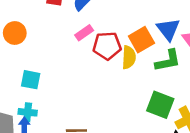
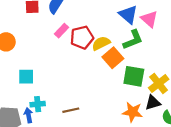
orange square: (141, 40) -> (113, 58), moved
yellow semicircle: (129, 57) -> (101, 43), turned -108
cyan cross: (28, 112) -> (38, 104), moved

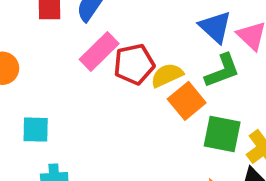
pink rectangle: (62, 31) -> (99, 51), size x1.5

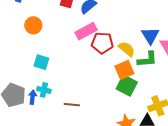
yellow semicircle: (167, 75) -> (127, 49), moved, turned 48
green square: (222, 134) -> (127, 85), moved

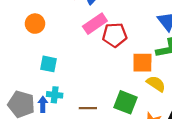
yellow semicircle: (127, 49) -> (156, 84), moved
orange square: (124, 70) -> (142, 63), turned 30
green square: (127, 85) -> (125, 102), moved

